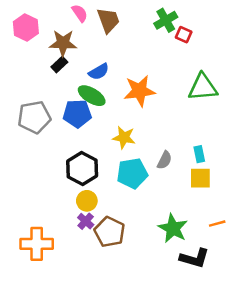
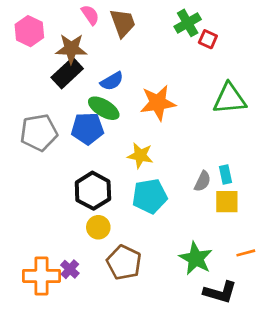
black rectangle: (59, 65) -> (67, 73), size x1.6
gray semicircle: (165, 160) -> (202, 181), moved
purple cross: (86, 221) -> (70, 269), moved

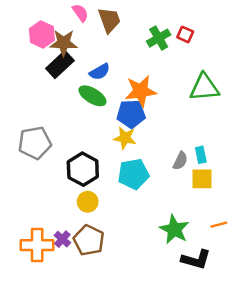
green cross: (188, 23) -> (159, 38), moved
pink hexagon: (29, 31) -> (42, 34), moved
blue pentagon: (87, 129) -> (131, 114), moved
gray pentagon: (39, 133) -> (35, 143), moved
brown pentagon: (124, 262) -> (89, 240), moved

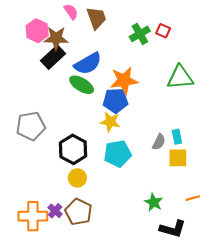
blue semicircle: (100, 72) -> (88, 64), size x1.5
green star: (174, 229) -> (154, 202), size x0.7

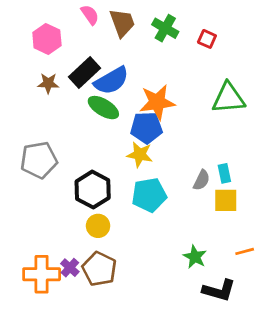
green cross: (140, 34) -> (165, 28), moved, turned -30
brown star: (56, 38) -> (48, 83), moved, size x0.7
black rectangle: (53, 57) -> (85, 73), moved

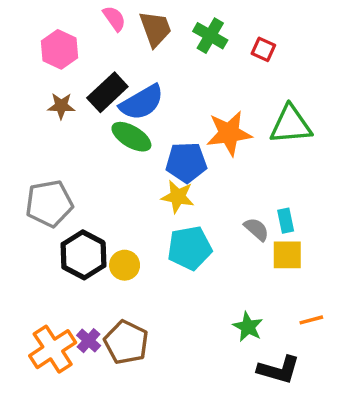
orange star: (157, 102) -> (229, 133), moved
gray semicircle: (202, 180) -> (256, 229), turned -75
black hexagon: (93, 190) -> (83, 255), moved
yellow circle: (98, 226) -> (125, 265), moved
orange cross: (42, 274) -> (53, 349), turned -33

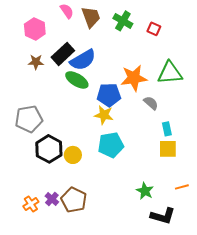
gray semicircle: (256, 229) -> (151, 103), moved
orange cross: (53, 349) -> (31, 204), size x0.6

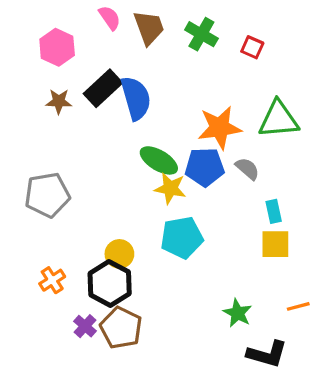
blue semicircle: (83, 60) -> (136, 98), turned -76
green ellipse: (77, 80) -> (159, 160), moved
blue pentagon: (109, 95) -> (205, 167), moved
black hexagon: (49, 149) -> (110, 283), moved
orange cross: (31, 204) -> (52, 280), moved

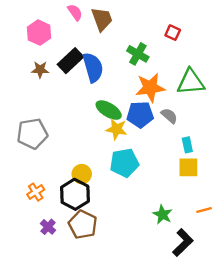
green cross: (201, 34) -> (138, 54), moved
purple cross: (85, 326) -> (48, 227), moved
black L-shape: (267, 354) -> (183, 243), turned -60

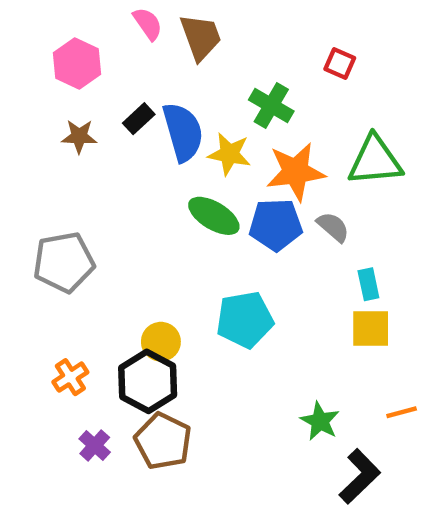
black rectangle: (70, 61) -> (139, 119), size x0.6
yellow star: (117, 129) -> (229, 154), moved

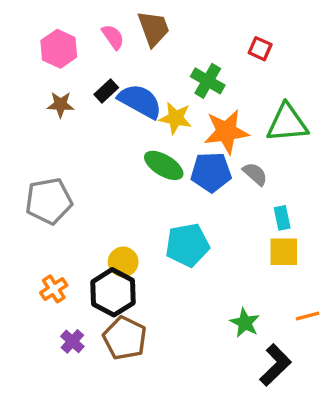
pink semicircle: (148, 24) -> (113, 37), moved
blue semicircle: (183, 132) -> (140, 101), turned -45

